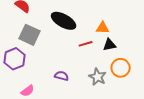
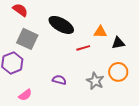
black triangle: (110, 45) -> (118, 43), moved

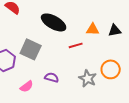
gray square: (27, 39) -> (31, 49), moved
black triangle: (118, 43) -> (115, 30), moved
pink semicircle: (25, 95) -> (27, 86), moved

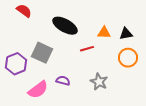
orange circle: (111, 69) -> (128, 58), moved
pink semicircle: (27, 86) -> (38, 90), size x1.5

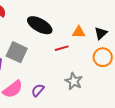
black triangle: (126, 34) -> (101, 33), turned -32
purple semicircle: (63, 81) -> (38, 90), moved, turned -64

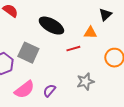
black triangle: (101, 33) -> (105, 15), moved
gray star: (74, 81) -> (85, 82), turned 30

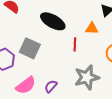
red line: (73, 49) -> (75, 44), turned -72
gray star: (85, 82) -> (87, 77), size x1.4

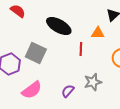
gray star: (87, 77) -> (93, 82), size x0.7
purple semicircle: (51, 86) -> (68, 91), moved

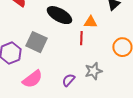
orange triangle: (98, 33) -> (90, 22), moved

